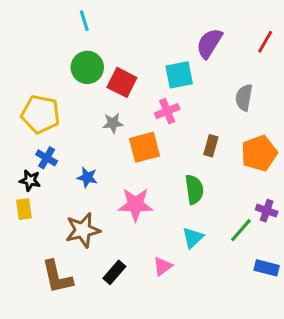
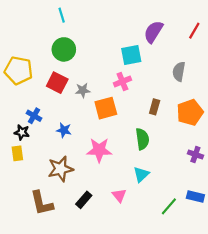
red square: (122, 82) -> (57, 83), moved
yellow pentagon: (41, 114) -> (19, 70), moved
green line: (241, 230) -> (169, 206), moved
pink triangle: (163, 266) -> (119, 195), turned -32

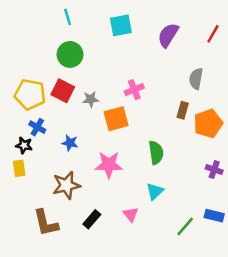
cyan square: (131, 55) -> (121, 25), moved
yellow pentagon: (19, 70) -> (30, 94), moved
brown rectangle: (155, 107) -> (183, 110), moved

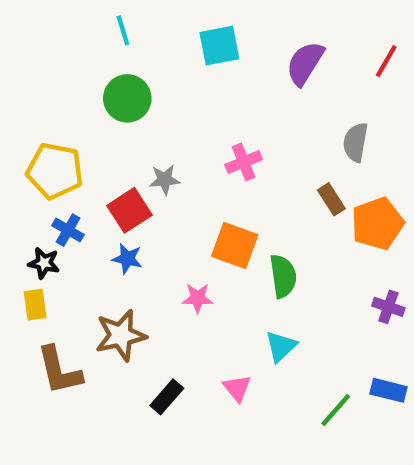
red square: (63, 91) -> (129, 210), moved, turned 30
brown rectangle: (183, 110) -> (331, 199), turned -49
orange square: (116, 119) -> (235, 245), moved, turned 35
pink star: (109, 165) -> (198, 298), size x0.6
brown L-shape: (46, 223) -> (59, 371), moved

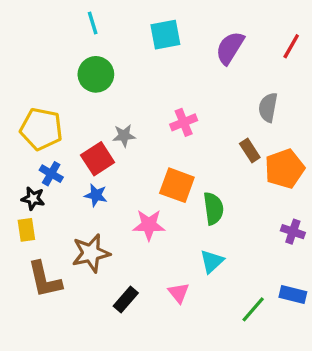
pink star: (198, 298) -> (149, 225), size x1.4

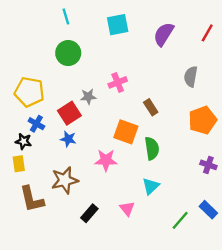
pink cross: (184, 122) -> (118, 82), moved
brown rectangle: (250, 150) -> (151, 107), moved
blue rectangle: (293, 294) -> (208, 210), turned 30

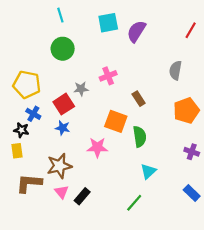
purple semicircle: (164, 34) -> (136, 31), moved
cyan triangle: (151, 186) -> (148, 171), moved
brown L-shape: (32, 199) -> (29, 183), turned 108
pink triangle: (127, 209) -> (62, 192), moved
green line: (180, 220) -> (134, 203), moved

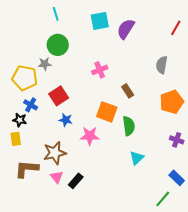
gray star: (81, 89) -> (45, 64), moved
blue star: (63, 128) -> (66, 120), moved
green line: (134, 203) -> (163, 199), moved

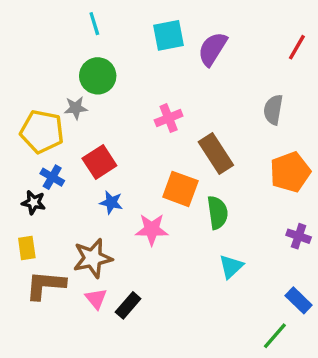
brown rectangle: (128, 91) -> (216, 154), size x1.6
yellow rectangle: (16, 139) -> (27, 248), moved

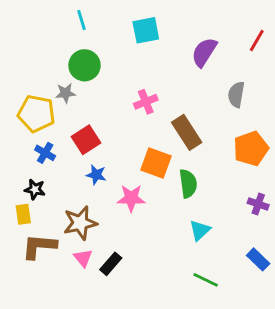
purple semicircle: (212, 49) -> (204, 52), moved
black star: (34, 202) -> (35, 189), moved
green line: (275, 336) -> (206, 280), moved, turned 75

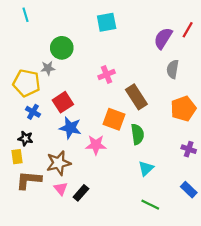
cyan line: (82, 20) -> (26, 15), moved
purple semicircle: (204, 52) -> (163, 38), moved
blue star: (96, 175) -> (70, 128), size x1.5

